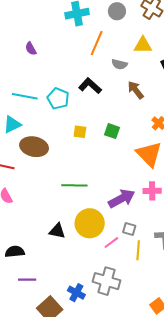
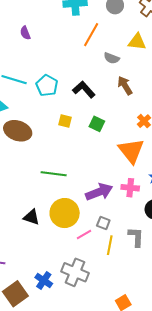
black L-shape: (90, 86) -> (84, 89), moved

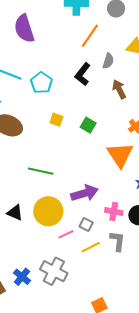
purple semicircle: (25, 33) -> (24, 29), size x2.0
gray semicircle: (112, 58) -> (108, 61), turned -98
black L-shape: (84, 89) -> (83, 74), moved, turned -105
pink cross: (130, 188) -> (114, 211), moved
yellow line: (110, 245) -> (91, 247), turned 48

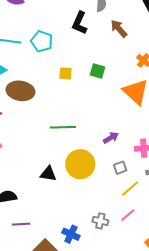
purple arrow: (85, 193) -> (111, 138), size x0.6
gray square: (86, 224) -> (120, 168), turned -32
pink line: (66, 234) -> (128, 215), moved
gray cross: (54, 271) -> (100, 221), size x0.6

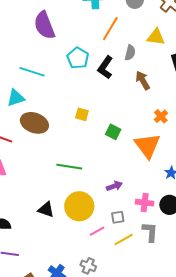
cyan pentagon: (42, 41) -> (78, 58), moved
green square: (97, 71) -> (113, 132), moved
pink line: (128, 215) -> (97, 231), moved

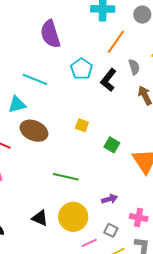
gray semicircle: (130, 53) -> (134, 67), turned -35
gray square: (118, 217) -> (111, 230), turned 32

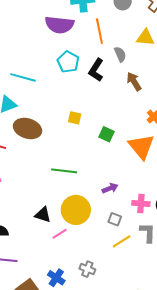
purple semicircle: (50, 34) -> (59, 25), moved, turned -60
orange line: (116, 42) -> (99, 31), turned -40
pink line: (89, 243) -> (60, 234), moved

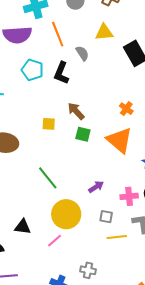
brown arrow: (134, 81) -> (76, 111), moved
green line: (64, 171) -> (48, 178), turned 55
black triangle: (43, 215) -> (23, 227), moved
yellow line: (122, 241) -> (117, 237), turned 36

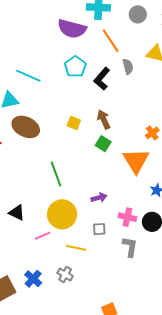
orange line: (58, 34) -> (111, 41), turned -30
gray square: (106, 217) -> (99, 229), turned -32
yellow line: (117, 237) -> (76, 248), moved

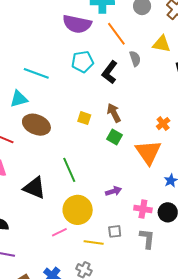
cyan pentagon: (75, 67) -> (83, 62), turned 30
black triangle: (17, 213) -> (34, 188), moved, size x1.4
gray square: (99, 229) -> (115, 231), moved

